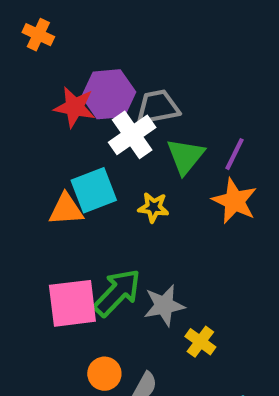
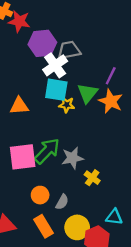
red star: (75, 107) -> (19, 21), moved
green triangle: (185, 156) -> (88, 93), moved
cyan square: (94, 190) -> (56, 90), moved, turned 30

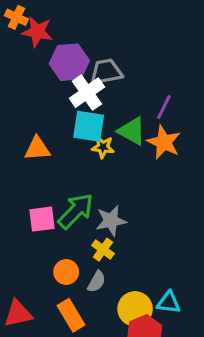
green triangle: (88, 93) -> (132, 131), turned -40
pink square: (23, 157) -> (42, 219), size x0.7
yellow cross: (92, 178) -> (103, 250), moved
yellow circle: (77, 227) -> (135, 309), moved

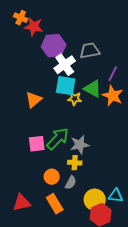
gray trapezoid: (106, 72) -> (90, 51), moved
orange triangle: (37, 149) -> (34, 100), turned -36
yellow cross: (103, 250) -> (75, 163), turned -32

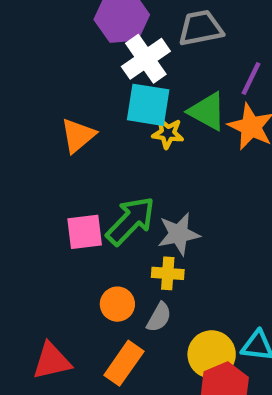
orange rectangle: (55, 204) -> (124, 363), turned 66

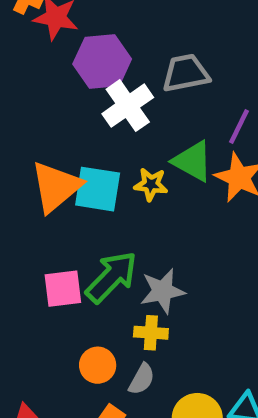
cyan square: (148, 105) -> (98, 189), moved
orange triangle: (78, 135) -> (56, 187), size x1.4

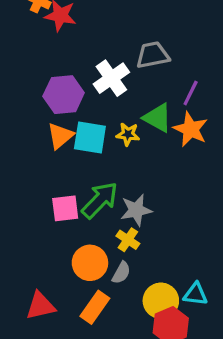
purple hexagon: (102, 62) -> (64, 95), moved
orange triangle: (56, 187) -> (60, 136), size x0.7
yellow cross: (151, 333) -> (128, 240), turned 30
orange circle: (98, 365) -> (90, 263), size x1.4

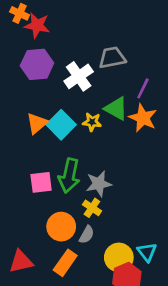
purple hexagon: (64, 95) -> (37, 64), moved
cyan square: (90, 137) -> (61, 125), turned 36
green arrow: (100, 200) -> (69, 176), turned 148
cyan triangle: (195, 294) -> (147, 252), turned 45

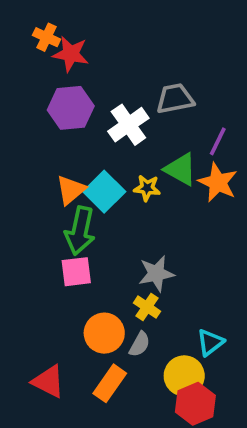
green arrow: (69, 176) -> (80, 231), moved
cyan triangle: (147, 252) -> (210, 342), moved, turned 30
red triangle: (21, 261) -> (48, 381), turned 40

